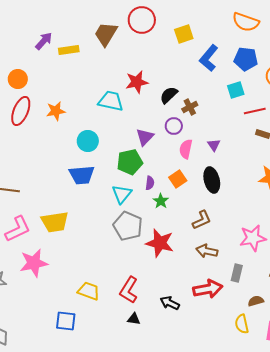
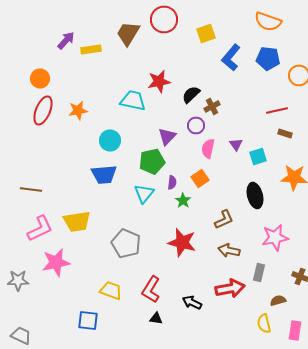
cyan square: (236, 90) -> (258, 156), moved
black ellipse: (212, 180) -> (255, 196), moved
gray pentagon: (128, 226) -> (126, 244), moved

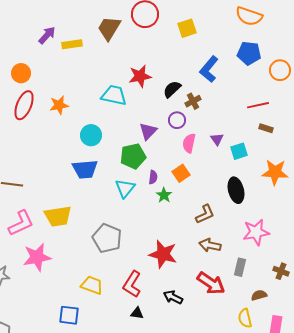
blue L-shape: (231, 58) -> (209, 69), moved
red star: (182, 242) -> (163, 254), moved
red arrow: (230, 288) -> (211, 283), turned 44

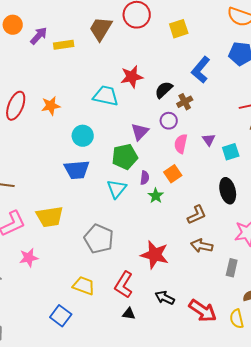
orange circle: (21, 73) -> (13, 25), moved
pink star: (37, 257) -> (29, 258), size x0.7
red arrow: (211, 283) -> (203, 311), moved
blue square: (69, 315) -> (61, 316), turned 30

